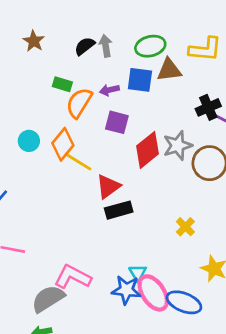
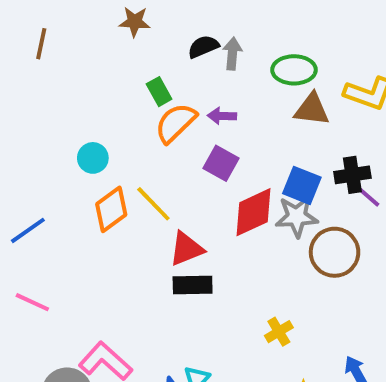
brown star: (34, 41) -> (135, 22), turned 30
blue square: (140, 80) -> (302, 185), moved
green rectangle: (62, 84) -> (159, 92), turned 30
orange diamond: (63, 144) -> (111, 209), moved

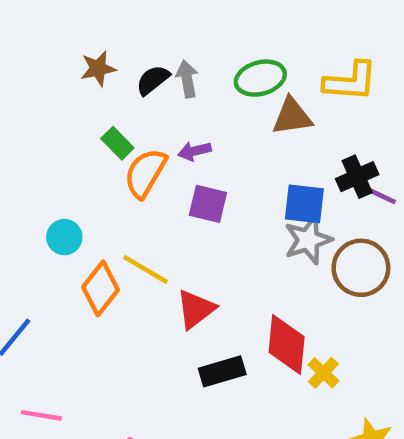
brown star: (135, 22) -> (98, 69), moved
red diamond: (254, 212) -> (287, 344), moved, turned -44
black rectangle: (193, 285) -> (222, 371), moved

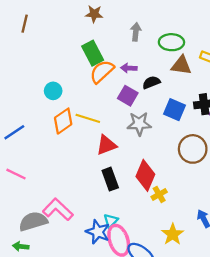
black semicircle: (153, 80) -> (151, 82), moved
green rectangle: (117, 143) -> (93, 53), size x1.5
gray star: (308, 240) -> (139, 124), moved
yellow line: (145, 269) -> (88, 118), turned -30
black rectangle: (222, 371) -> (110, 179), turned 70

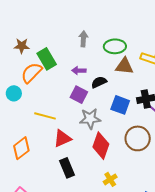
brown star: (94, 14) -> (22, 46), moved
orange semicircle: (102, 72) -> (32, 73), moved
orange diamond: (63, 121) -> (21, 148), moved
red diamond: (145, 175) -> (101, 146), moved

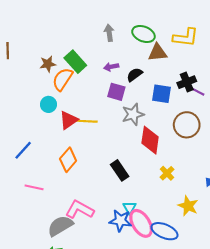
brown star: (22, 46) -> (48, 64), moved
green ellipse: (115, 46) -> (143, 34), turned 35
red triangle: (62, 138) -> (69, 120), moved

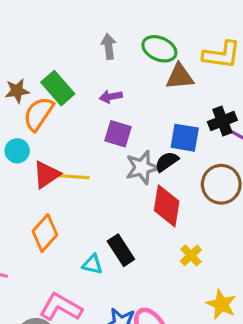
black semicircle: (135, 75) -> (167, 162), moved
cyan triangle: (130, 208) -> (92, 264), moved, turned -48

